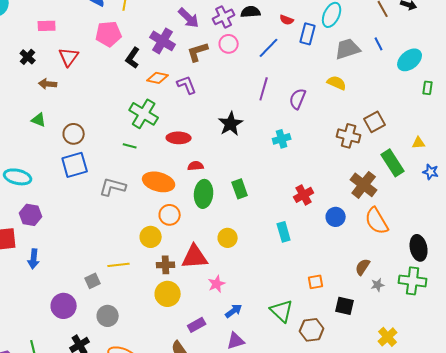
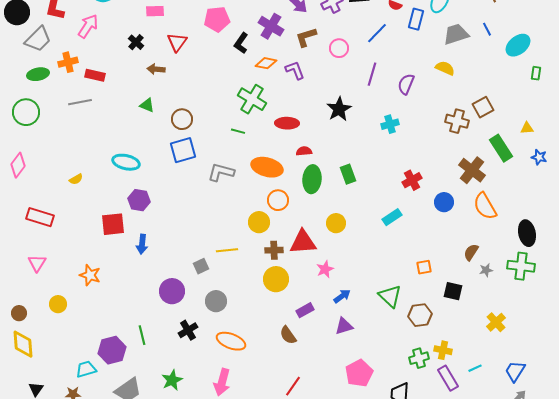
pink circle: (229, 44) -> (339, 48), moved
cyan rectangle: (284, 232) -> (392, 217), turned 72

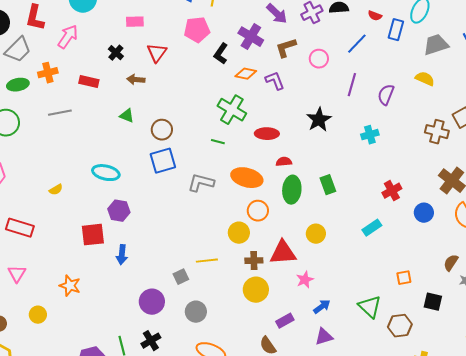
red rectangle: (95, 75) -> (89, 82), moved
black cross: (188, 330) -> (151, 341), moved

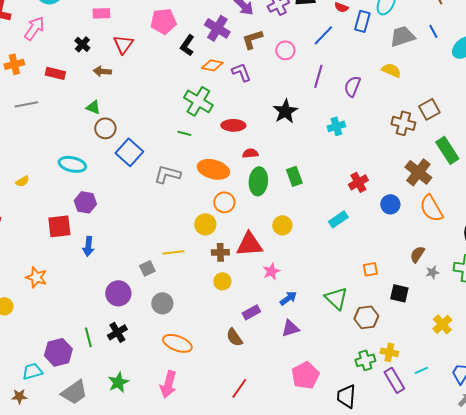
brown circle: (162, 130) -> (105, 128), moved
blue square: (163, 161) -> (129, 152), turned -32
yellow circle: (256, 290) -> (222, 281), size x0.7

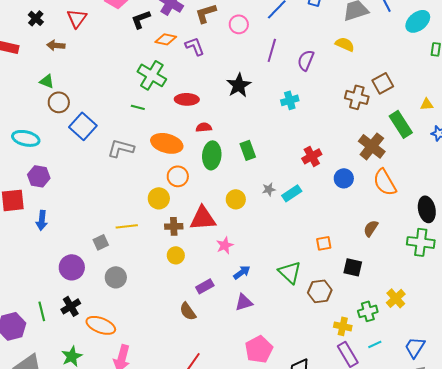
black L-shape: (187, 45) -> (141, 19), turned 35
gray star: (432, 272) -> (269, 189), moved
orange ellipse: (177, 343) -> (101, 325), moved
green cross: (365, 360) -> (368, 311), moved

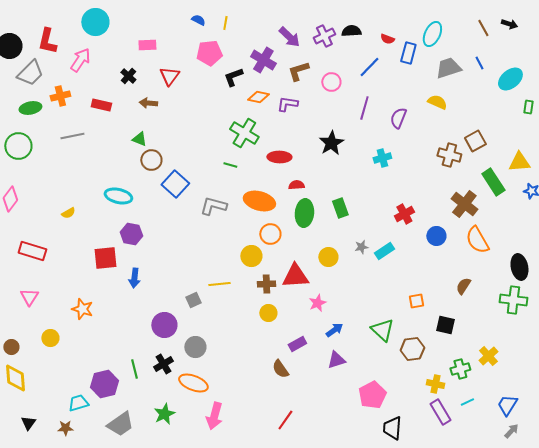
purple L-shape: (195, 46) -> (287, 104), turned -60
yellow triangle: (427, 104) -> (519, 162), size x1.6
gray circle: (116, 277) -> (195, 347), moved
pink pentagon: (259, 349) -> (372, 395), moved

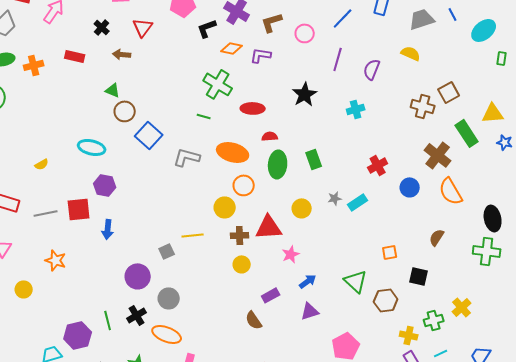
orange cross: (60, 96) -> (34, 65), moved
gray line: (72, 136) -> (46, 213), moved

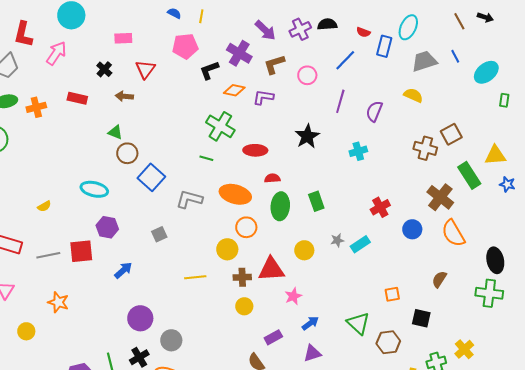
blue arrow: (108, 229) -> (123, 270), moved, turned -138
gray square: (167, 251) -> (159, 234), moved

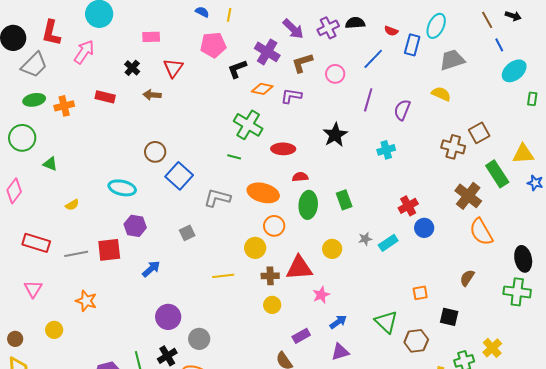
blue line: (455, 56) -> (499, 45), moved
green triangle: (115, 132) -> (50, 164), moved
blue circle: (412, 229) -> (424, 228), moved

